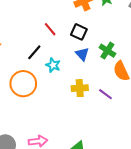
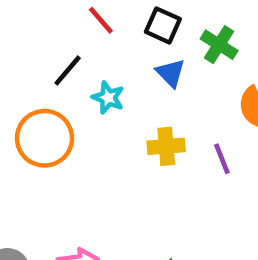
green cross: (107, 51) -> (219, 45), moved
purple line: (105, 94) -> (222, 159), turned 32

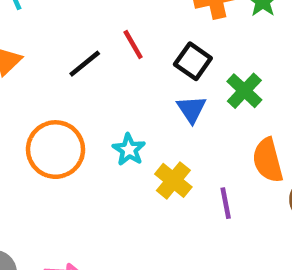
black line: (68, 70) -> (85, 64), moved
cyan star: (108, 98) -> (129, 150), moved
yellow cross: (166, 146) -> (173, 180), turned 33

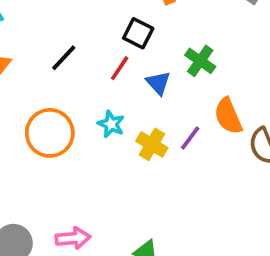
red line: (133, 44) -> (120, 68), moved, turned 72
black square: (193, 61) -> (138, 33), moved
purple line: (226, 203) -> (190, 138), moved, turned 56

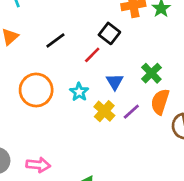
green cross: (200, 61) -> (151, 73), moved
blue triangle: (158, 83) -> (115, 82), moved
orange semicircle: (228, 116) -> (160, 102), turned 30

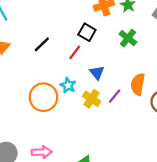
green cross: (151, 73) -> (128, 38), moved
orange circle: (36, 90) -> (43, 97), moved

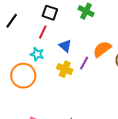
black line: (42, 44) -> (12, 21), moved
orange semicircle: (138, 84) -> (102, 49), turned 54
cyan star: (68, 85) -> (37, 54), moved

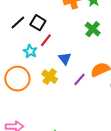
black square: (50, 13) -> (38, 23), moved
cyan star: (37, 54) -> (30, 51), moved
yellow cross: (65, 69) -> (50, 77), moved

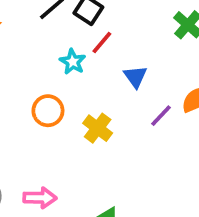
yellow cross: (50, 77) -> (98, 128), moved
orange circle: (17, 79) -> (48, 111), size x0.7

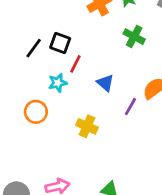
cyan star: (73, 62) -> (58, 83), turned -30
orange circle: (48, 111) -> (36, 112), moved

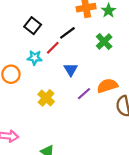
black square: (60, 43) -> (33, 26), moved
black line: (34, 48) -> (67, 33), moved

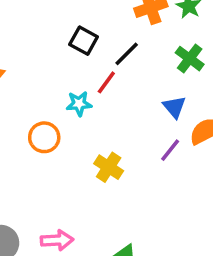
black square: (33, 26) -> (84, 41), moved
blue triangle: (71, 69) -> (174, 107), moved

